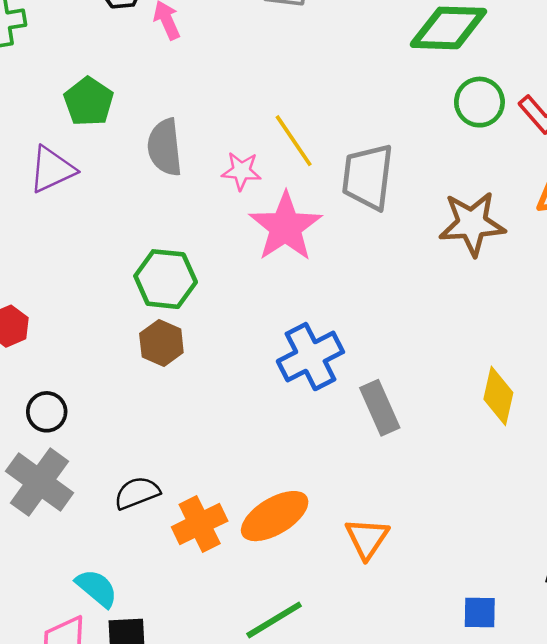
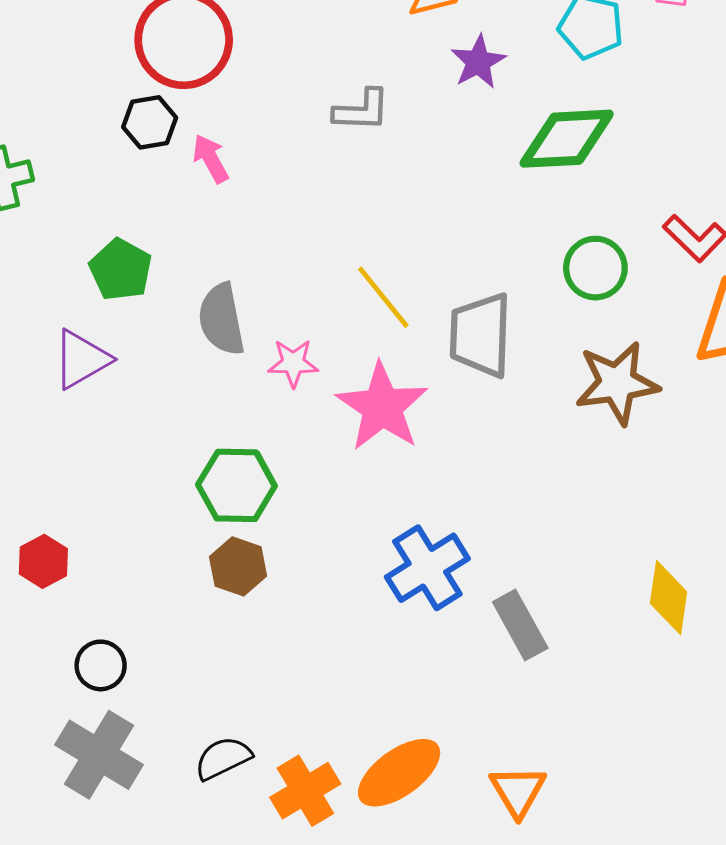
green circle: (479, 102) -> (595, 268), moved
pink star: (241, 171) -> (293, 363), moved

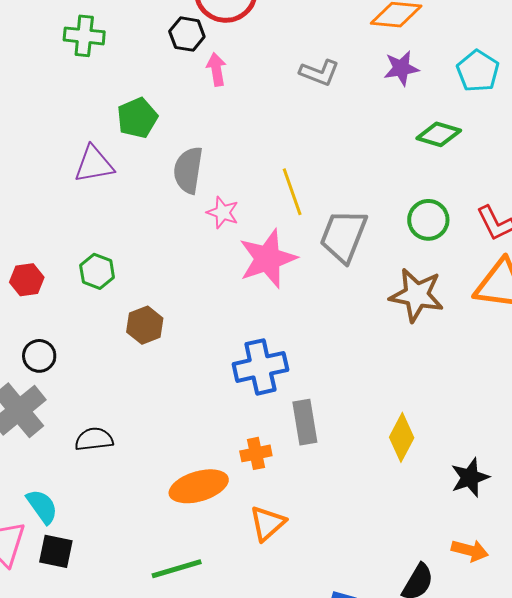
green diamond: (567, 139) -> (439, 134), size x0.7
green hexagon: (236, 485) -> (97, 271), moved, size x0.7
orange cross: (305, 791) -> (256, 453), moved, size x0.7

